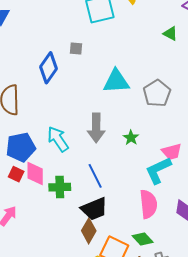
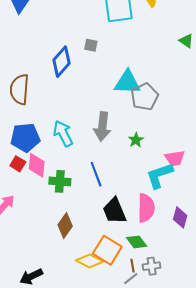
gray pentagon: (157, 93) -> (145, 97), moved
black trapezoid: (94, 209) -> (114, 211), moved, turned 84
brown diamond: (89, 231) -> (65, 225), moved

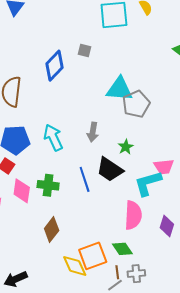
gray arrow: (102, 127) -> (93, 132), size x0.7
pink diamond: (37, 165) -> (22, 191), moved
black trapezoid: (114, 211) -> (110, 169), moved, turned -36
orange square: (107, 250) -> (93, 256), turned 36
yellow diamond: (90, 261) -> (75, 266), turned 36

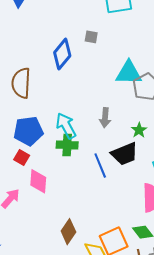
black trapezoid: (110, 169) -> (125, 154), turned -52
green cross: (48, 185) -> (67, 145), moved
brown diamond: (52, 229) -> (68, 232), moved

